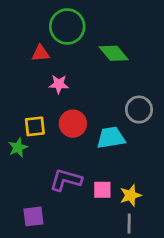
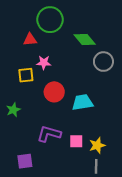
gray circle: (139, 110) -> (103, 62), moved
yellow square: (35, 126) -> (26, 75), moved

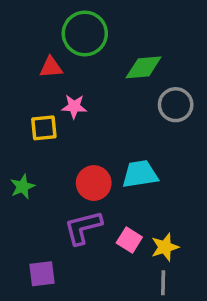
green diamond: (85, 40) -> (144, 67), turned -55
red circle: (54, 92) -> (94, 183), moved
purple L-shape: (49, 134) -> (83, 228), turned -30
pink square: (76, 141) -> (129, 240), turned 32

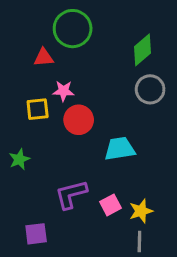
green diamond: (144, 67) -> (142, 50), moved, turned -36
red circle: (94, 183) -> (79, 120), moved
pink square: (129, 240) -> (111, 205), turned 30

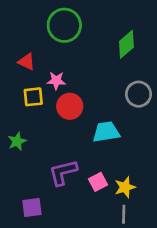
red triangle: (44, 57) -> (27, 62), moved, turned 30
gray circle: (150, 89) -> (139, 94), moved

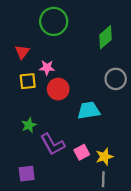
red triangle: (27, 62) -> (22, 52), turned 42
green star: (17, 141) -> (29, 125), moved
purple L-shape: (63, 172) -> (53, 144), turned -105

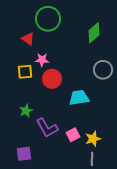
red triangle: (22, 52) -> (28, 39), moved, turned -32

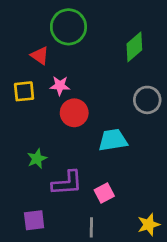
yellow square: (25, 72) -> (24, 91), moved
purple L-shape: (47, 128) -> (67, 183), turned -65
yellow star: (93, 139) -> (149, 225), moved
gray line: (92, 159) -> (91, 227), moved

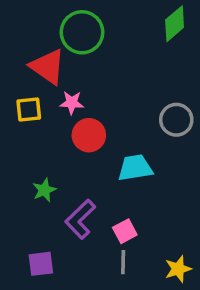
green diamond: (134, 47) -> (175, 24), moved
red triangle: (40, 56) -> (48, 67), size x1.6
purple L-shape: (67, 183) -> (80, 219), turned 140
gray line: (91, 227) -> (123, 262), moved

